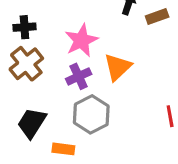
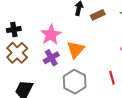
gray hexagon: (91, 114) -> (75, 82), moved

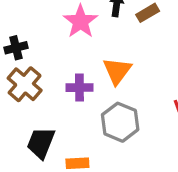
pink star: (51, 35) -> (81, 21), moved
purple cross: (51, 58) -> (79, 88), turned 35

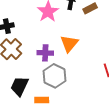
gray hexagon: (120, 122) -> (54, 76), moved

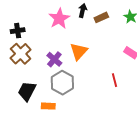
purple cross: (45, 53) -> (54, 59), turned 35

